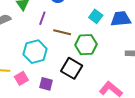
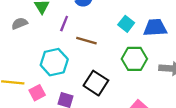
green hexagon: (86, 45) -> (134, 59), moved

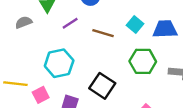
purple line: (64, 24) -> (70, 23), turned 35
brown line: (86, 41) -> (103, 33), moved

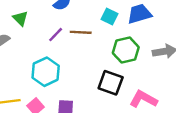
purple line: (70, 23) -> (56, 35), moved
black square: (102, 86) -> (111, 83), moved

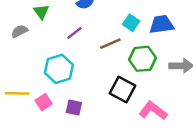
brown line: (81, 32) -> (110, 44), moved, turned -35

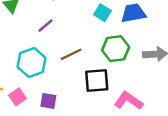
brown line: (110, 44) -> (71, 54), moved
black square: (122, 89) -> (97, 81), turned -30

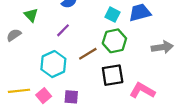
green hexagon: (116, 49) -> (114, 41), moved

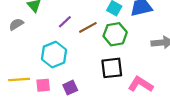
brown line: (88, 54) -> (88, 27), moved
pink square: (44, 96) -> (43, 85), turned 32
purple square: (71, 97) -> (70, 88), turned -32

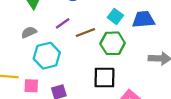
gray semicircle: (16, 24) -> (29, 32), moved

